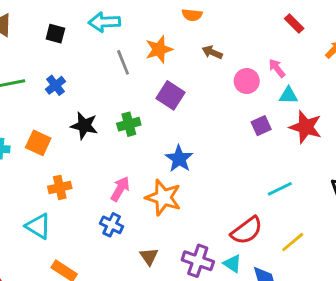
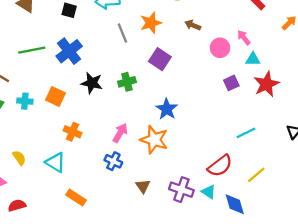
blue cross: (55, 85) -> (69, 51), size x1.6
red star: (306, 127) -> (266, 84), turned 30
orange cross: (60, 187) -> (73, 132), turned 36

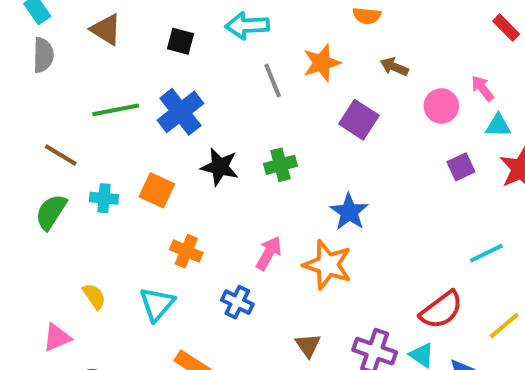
purple square: (160, 59) -> (359, 120), moved
blue cross: (113, 161) -> (237, 302), moved
cyan triangle: (55, 162) -> (157, 304), turned 40

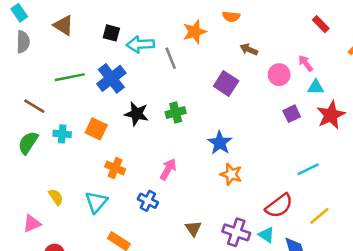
cyan arrow: (247, 26) -> (140, 44), moved
orange star: (322, 63) -> (195, 32), moved
orange star: (328, 265) -> (231, 174), moved, size x0.7

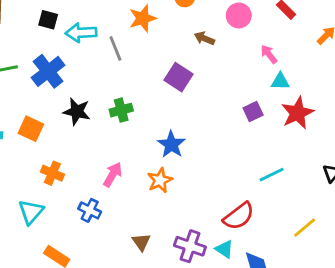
pink circle: (279, 75) -> (239, 15), moved
orange star: (231, 174) -> (160, 180), moved, turned 30
yellow line: (319, 216) -> (305, 228), moved

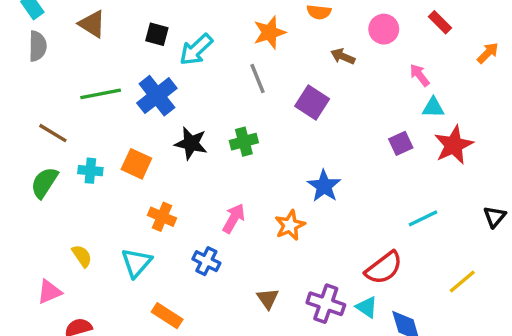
cyan arrow: (81, 33) -> (196, 50), turned -40
gray line: (115, 48) -> (258, 79), moved
blue star: (171, 144) -> (324, 186), moved

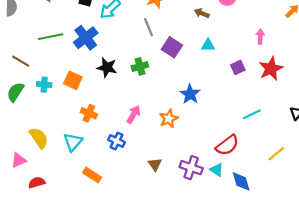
pink arrow: (420, 75) -> (260, 37), moved, turned 40
purple square: (312, 102) -> (172, 47), moved
cyan triangle: (433, 108) -> (208, 45), moved
yellow semicircle: (82, 256) -> (39, 138), size x1.5

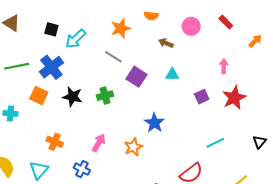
gray line: (148, 27) -> (113, 57), turned -36
orange square: (73, 80) -> (39, 96), moved

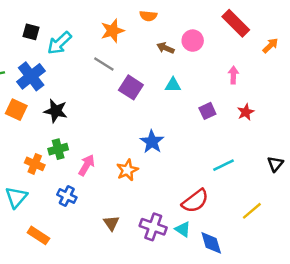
red rectangle: (226, 22) -> (236, 23), size x1.6
pink circle: (191, 26) -> (193, 41), moved
green cross: (105, 96) -> (58, 149), moved
red star: (234, 98) -> (246, 112), size x0.6

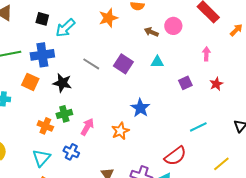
gray line: (104, 64) -> (91, 64), moved
blue cross: (31, 76) -> (42, 55), turned 30
cyan triangle: (16, 197) -> (41, 158), moved

